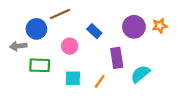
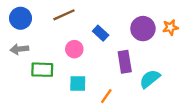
blue circle: (36, 29) -> (21, 18), moved
orange line: (100, 81) -> (106, 96), moved

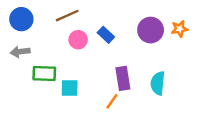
pink circle: (74, 49) -> (78, 40), moved
purple rectangle: (125, 62) -> (123, 78), moved
cyan semicircle: (150, 79) -> (158, 83), turned -45
cyan square: (78, 83) -> (70, 88), moved

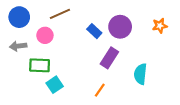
purple circle: (151, 30) -> (120, 27), moved
pink circle: (78, 40) -> (45, 35), moved
purple rectangle: (123, 78) -> (109, 58), moved, turned 42
cyan square: (70, 88) -> (55, 85), moved, turned -35

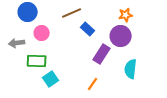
brown line: (60, 14) -> (72, 13), moved
blue circle: (19, 17) -> (28, 12), moved
orange star: (160, 26) -> (126, 15), moved
purple circle: (120, 27) -> (121, 36), moved

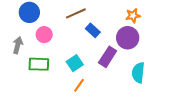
gray arrow: (17, 43) -> (18, 45), turned 112
cyan square: (51, 79) -> (75, 63), moved
orange line: (93, 84) -> (79, 85), moved

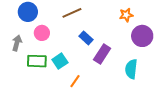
blue rectangle: (93, 30) -> (86, 38), moved
purple circle: (128, 38) -> (142, 36), moved
cyan square: (75, 63) -> (60, 61), moved

